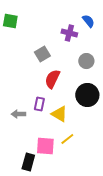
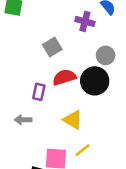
red semicircle: (52, 79) -> (64, 77), turned 48
black circle: (87, 95) -> (95, 81), moved
purple rectangle: (39, 104) -> (39, 92), moved

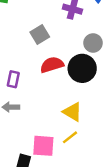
purple rectangle: (39, 92) -> (13, 79), moved
yellow triangle: (73, 120) -> (72, 112), moved

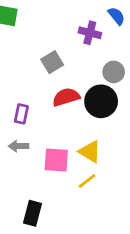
pink square: (43, 146) -> (56, 160), moved

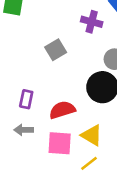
red semicircle: (66, 97) -> (62, 110), moved

